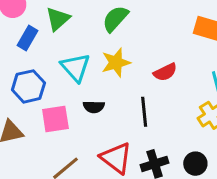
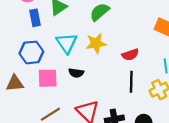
blue rectangle: (28, 38) -> (35, 18), turned -49
black line: (144, 112) -> (131, 82), moved

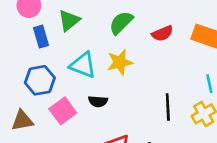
cyan triangle: (67, 43) -> (83, 65), turned -30
red semicircle: (130, 55) -> (162, 33), moved
pink square: (48, 78) -> (63, 111), turned -30

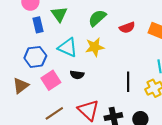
green triangle: (69, 20) -> (59, 14), turned -30
brown triangle: (22, 121) -> (21, 86), turned -30

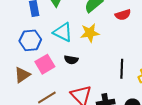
brown triangle: (21, 86) -> (22, 75), moved

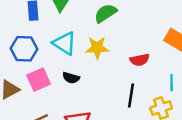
red semicircle: (123, 15) -> (140, 60), moved

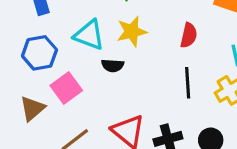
red semicircle: (140, 60) -> (189, 35), turned -54
black semicircle: (71, 78) -> (113, 65), moved

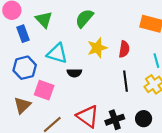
yellow star: (132, 31) -> (97, 48), moved
pink square: (66, 88) -> (44, 90), turned -30

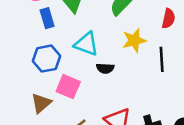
red semicircle: (124, 49) -> (168, 18), moved
black line: (126, 81) -> (162, 59), moved

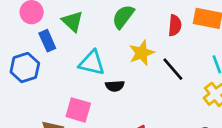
blue hexagon: (47, 59) -> (25, 68), moved
black line: (162, 59) -> (173, 69), turned -30

